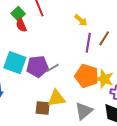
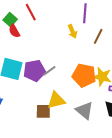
yellow arrow: (81, 20) -> (72, 31), moved, turned 32
purple line: (88, 43) -> (85, 13), moved
gray triangle: (84, 111) -> (85, 110), turned -36

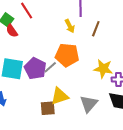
purple pentagon: (34, 71) -> (35, 68), turned -30
orange pentagon: (84, 75) -> (67, 55), moved
gray triangle: (85, 110) -> (89, 104), turned 36

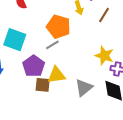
orange pentagon: (67, 55) -> (58, 27), moved
purple pentagon: (35, 68) -> (34, 66), moved

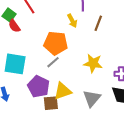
yellow star: (104, 56) -> (93, 63), moved

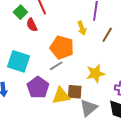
red semicircle: (14, 26) -> (32, 25), moved
yellow star: (93, 63) -> (95, 73), turned -30
brown square: (51, 103) -> (75, 92), moved

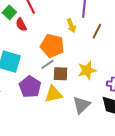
brown square: (75, 92) -> (60, 74), moved

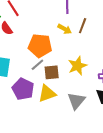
yellow arrow: (71, 26) -> (65, 29), moved, turned -32

